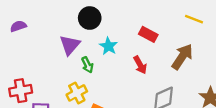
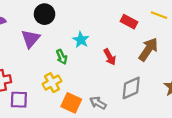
black circle: (90, 18) -> (45, 14), moved
red rectangle: (148, 34) -> (129, 22), moved
purple triangle: (70, 45) -> (31, 39), moved

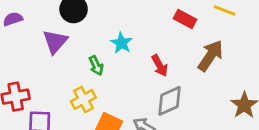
gray diamond: (131, 88) -> (170, 101), moved

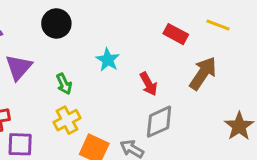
purple triangle: (55, 42) -> (19, 67), moved
green arrow: (96, 66) -> (64, 84), moved

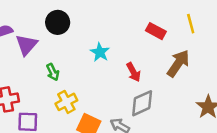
yellow line: (218, 25) -> (191, 24), turned 54
purple triangle: (19, 67) -> (27, 45), moved
green arrow: (64, 84) -> (53, 72), moved

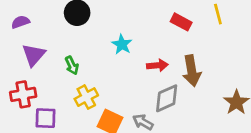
purple triangle: (27, 45) -> (34, 55), moved
brown arrow: (178, 63) -> (192, 71), moved, turned 136
red arrow: (133, 72) -> (157, 65), turned -66

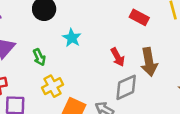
cyan star: (122, 44) -> (72, 38), moved
red arrow: (157, 65) -> (118, 57), turned 66

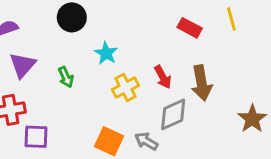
yellow cross: (53, 86) -> (125, 87), moved

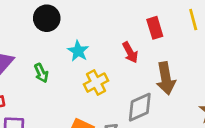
red rectangle: (190, 28) -> (155, 28), turned 45
red arrow: (163, 77) -> (130, 52), moved

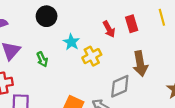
red arrow: (130, 52) -> (109, 29), moved
yellow cross: (96, 83) -> (92, 56), moved

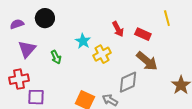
black circle: (47, 16) -> (45, 18), moved
red rectangle: (132, 24) -> (143, 34), moved, turned -49
brown arrow: (140, 64) -> (147, 61), turned -40

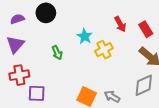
red rectangle: (143, 34) -> (146, 29), turned 35
purple triangle: (27, 49) -> (15, 44), moved
gray diamond: (128, 82) -> (144, 85), moved

